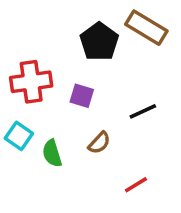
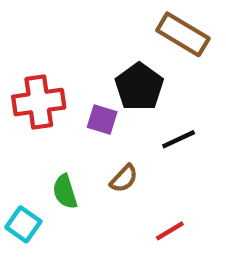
black pentagon: (99, 42) -> (139, 87), moved
cyan square: (19, 136) -> (23, 224), moved

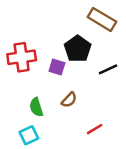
black line: (179, 139) -> (108, 69), moved
cyan square: (23, 224) -> (29, 135), moved, turned 30

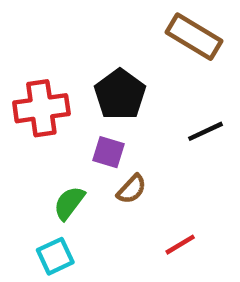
black pentagon: (78, 49) -> (120, 94), moved
purple square: (57, 67) -> (108, 152), moved
green semicircle: (36, 107) -> (69, 203), turned 54

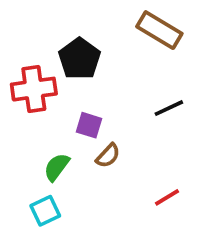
black pentagon: (120, 94) -> (79, 59), moved
red line: (180, 245) -> (167, 197), moved

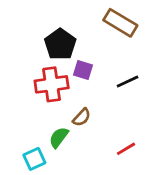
red cross: (34, 89) -> (52, 84), moved
purple square: (89, 125) -> (83, 70), moved
green semicircle: (57, 167) -> (59, 137), moved

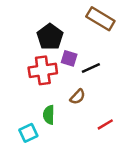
black line: (128, 82) -> (91, 68), moved
brown semicircle: (82, 117) -> (78, 97), moved
green semicircle: (59, 137) -> (49, 115), turned -36

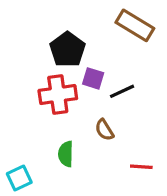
brown semicircle: (78, 97) -> (104, 130), turned 105
red line: (105, 124) -> (141, 167), turned 35
cyan square: (28, 133) -> (19, 178), moved

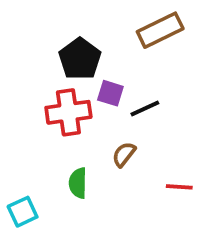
brown rectangle: (135, 25) -> (160, 30), turned -57
brown semicircle: (104, 130) -> (124, 154), turned 70
red line: (141, 167) -> (179, 187), moved

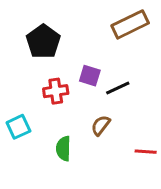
black pentagon: (80, 59) -> (43, 41), moved
red cross: (68, 112) -> (56, 91), size x0.7
cyan square: (23, 212) -> (18, 127), moved

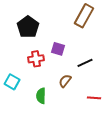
brown rectangle: (130, 24) -> (84, 16), turned -35
black line: (118, 88) -> (85, 63), moved
cyan square: (18, 127) -> (12, 82), turned -35

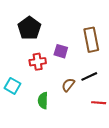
brown rectangle: (84, 16) -> (91, 40), moved, turned -40
black line: (85, 63) -> (89, 76), moved

